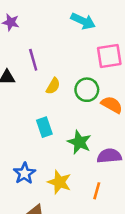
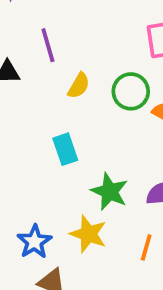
green star: (79, 142) -> (110, 192), moved
blue star: (24, 173) -> (34, 242), moved

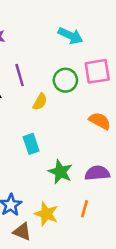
green circle: (131, 91) -> (65, 80), moved
yellow star: (88, 234) -> (46, 214), moved

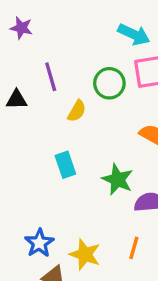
cyan arrow: (70, 36) -> (134, 34), moved
green star: (60, 172) -> (118, 179), moved

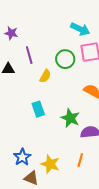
purple star: (21, 28) -> (11, 33), moved

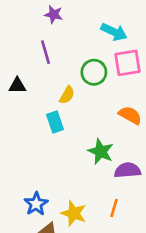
purple star: (11, 33) -> (54, 14), moved
purple line: (29, 55) -> (46, 52), moved
cyan rectangle: (38, 109) -> (55, 122), moved

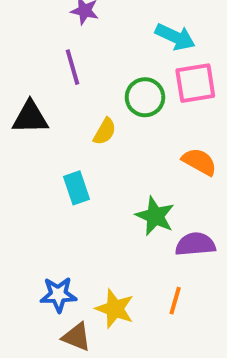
black triangle: (17, 86) -> (30, 117), size x1.4
cyan rectangle: (55, 122) -> (77, 188), moved
blue star: (36, 204) -> (58, 295), turned 30

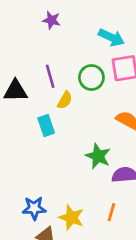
purple line: (72, 67) -> (50, 76), moved
cyan rectangle: (77, 188) -> (46, 126), moved

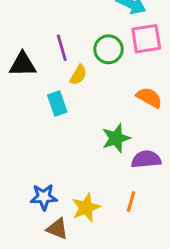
green star: (98, 156) -> (116, 138), turned 30
yellow star: (71, 217) -> (86, 208), turned 30

